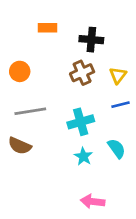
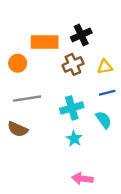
orange rectangle: (48, 28) -> (45, 42), moved, size x1.6
black cross: (91, 40) -> (81, 35), turned -30
yellow triangle: (118, 75) -> (105, 67), turned 42
cyan semicircle: (117, 148) -> (104, 120), moved

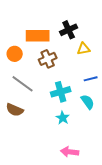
brown cross: (73, 64) -> (48, 59), moved
yellow triangle: (105, 67) -> (84, 49), moved
gray line: (27, 99) -> (23, 84), turned 45

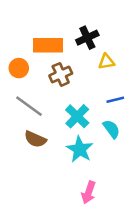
cyan cross: (61, 92) -> (77, 116), turned -30
brown semicircle: (15, 110) -> (35, 139), moved
cyan star: (63, 118) -> (80, 149), size x1.5
pink arrow: (70, 152) -> (89, 192), turned -78

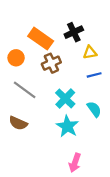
orange rectangle: (48, 45) -> (41, 39), turned 35
blue line: (115, 100) -> (94, 75), moved
brown semicircle: (35, 139) -> (18, 123), moved

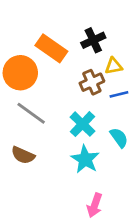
orange circle: (16, 58) -> (20, 73), size x1.6
brown cross: (51, 63) -> (92, 82), moved

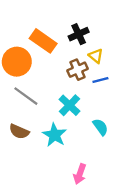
yellow triangle: (114, 66) -> (96, 56), turned 49
cyan semicircle: (119, 138) -> (100, 127), moved
cyan star: (85, 159) -> (55, 135), moved

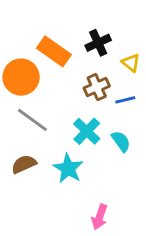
yellow triangle: (96, 56) -> (131, 63), moved
cyan semicircle: (100, 127) -> (121, 141), moved
brown semicircle: (19, 132) -> (24, 164), turned 132

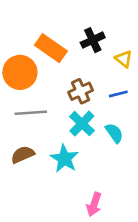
brown cross: (97, 87) -> (81, 91), moved
gray line: (32, 120) -> (31, 113), turned -40

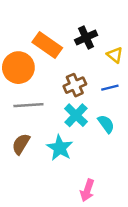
brown semicircle: (23, 155) -> (21, 144), turned -35

